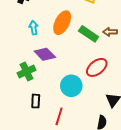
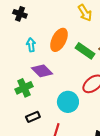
black rectangle: (36, 101) -> (33, 117), turned 64

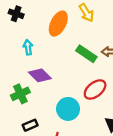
orange ellipse: (59, 40) -> (58, 24), moved

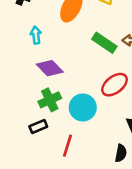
green cross: (20, 94) -> (50, 100), moved

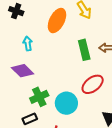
green rectangle: (104, 43) -> (84, 50), turned 42
purple diamond: (50, 68) -> (22, 71), moved

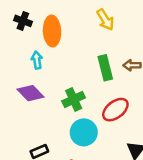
orange ellipse: (57, 21) -> (52, 31), moved, turned -30
green cross: (39, 97) -> (74, 99), moved

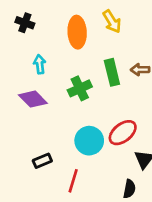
orange ellipse: (52, 31) -> (77, 32), moved
green cross: (74, 99) -> (80, 88), moved
red ellipse: (115, 110) -> (123, 133), moved

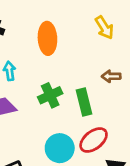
yellow arrow: (112, 21) -> (104, 28), moved
green rectangle: (112, 72) -> (84, 102), moved

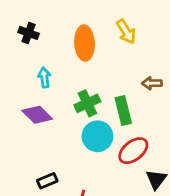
yellow arrow: (104, 28) -> (126, 32), moved
cyan circle: (60, 148) -> (97, 136), moved

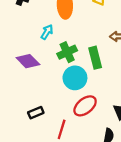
cyan arrow: (44, 77) -> (47, 32), moved, turned 40
red ellipse: (133, 151) -> (85, 106), moved

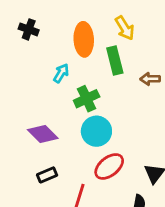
green rectangle: (95, 58) -> (115, 61), moved
purple diamond: (28, 61) -> (43, 134), moved

